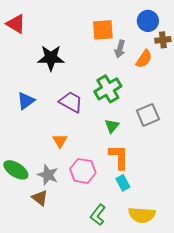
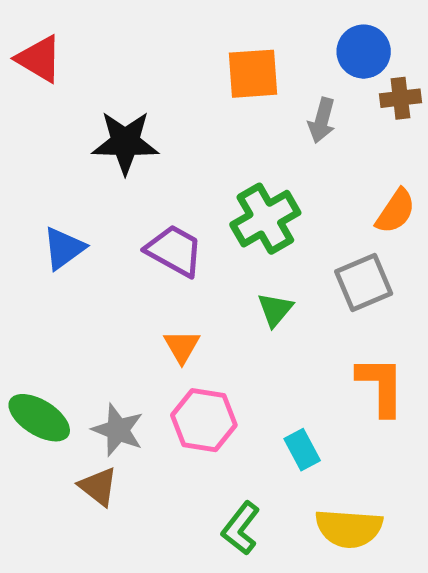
gray arrow: (120, 49) -> (322, 120), moved
orange semicircle: (144, 59) -> (396, 211), moved
orange triangle: (60, 141) -> (182, 346), moved
orange L-shape: (119, 157) -> (381, 386), moved

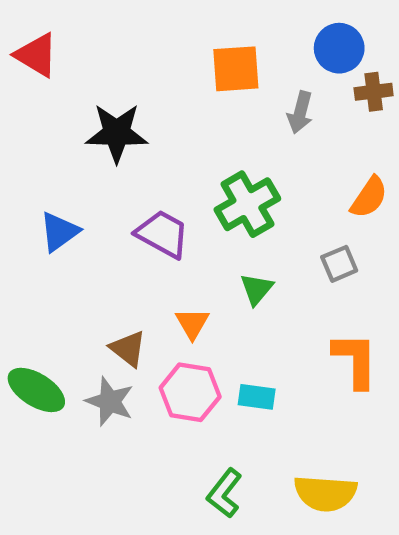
gray square: (364, 283) -> (339, 264), size x0.7
orange triangle: (182, 346) -> (192, 323), moved
cyan rectangle: (302, 450) -> (257, 397), moved, turned -54
brown triangle: (98, 487) -> (128, 349), moved

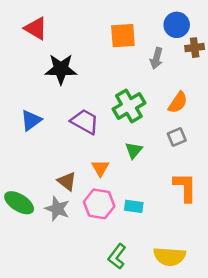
red triangle: (36, 55) -> (36, 28), moved
orange semicircle: (369, 197) -> (178, 102), moved

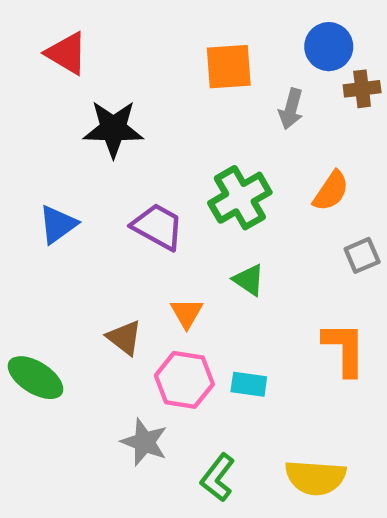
gray square: (177, 137) -> (362, 255), moved
green triangle: (134, 150) -> (249, 280), turned -36
gray star: (57, 209) -> (144, 442), moved

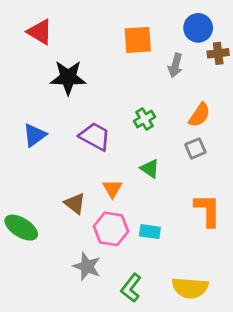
green cross: (240, 198) -> (144, 119), size x0.6
gray square: (362, 255) -> (195, 148), moved

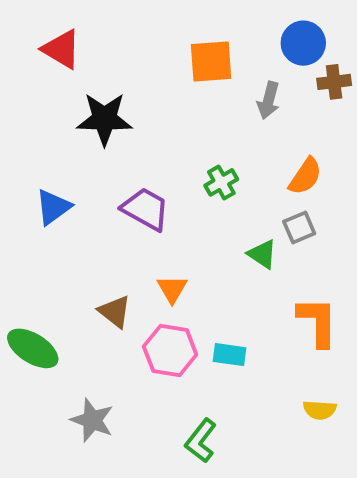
green triangle: (150, 169) -> (262, 254), moved
gray star: (87, 266) -> (92, 420), moved
yellow semicircle: (190, 288) -> (320, 410), moved, size x0.6

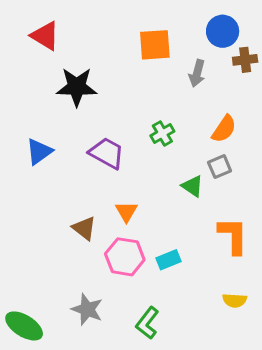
green ellipse: (33, 348) -> (24, 326), moved
cyan rectangle: (229, 355) -> (168, 260), turned -30
gray star: (92, 420) -> (87, 309), moved

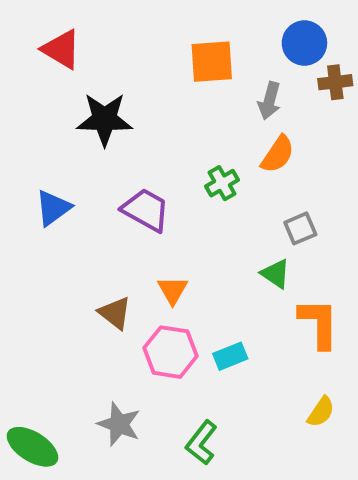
orange semicircle: (224, 129) -> (278, 154), moved
green triangle: (192, 186) -> (276, 274), moved
yellow semicircle: (235, 300) -> (321, 412), turned -60

